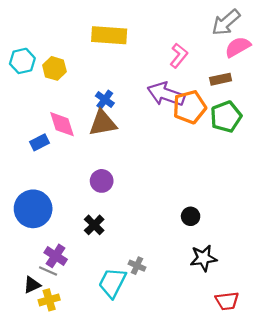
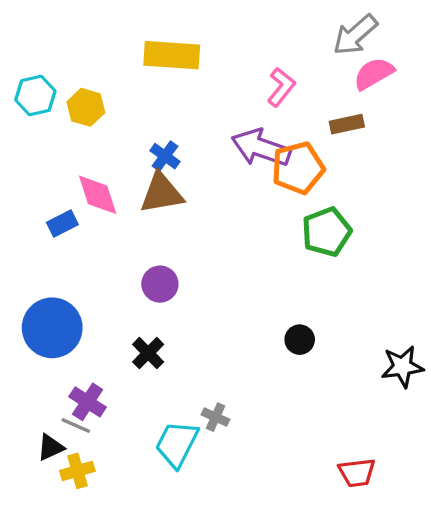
green pentagon: (226, 117) -> (327, 232), moved
black star: (203, 258) -> (402, 367), moved

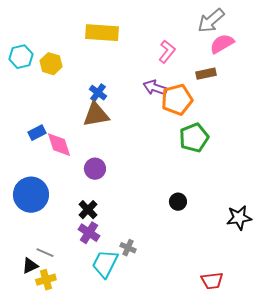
purple arrow: (261, 148) -> (155, 88), size x0.7
pink diamond: (98, 195) -> (59, 145), moved
purple cross: (88, 402) -> (89, 233), moved

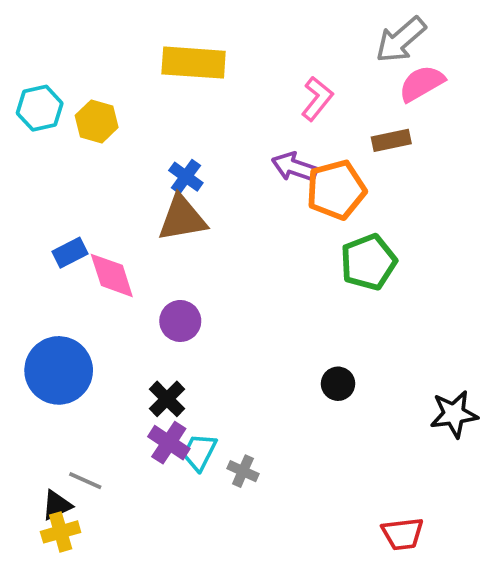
cyan trapezoid: (105, 264) -> (199, 452), moved, size x0.7
yellow cross: (46, 280) -> (61, 532), moved

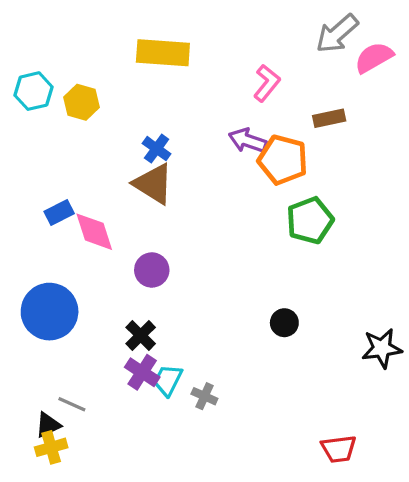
pink semicircle: (422, 83) -> (374, 58), moved
orange pentagon: (336, 190) -> (283, 160), turned 30
brown triangle: (182, 218) -> (153, 184), turned 42

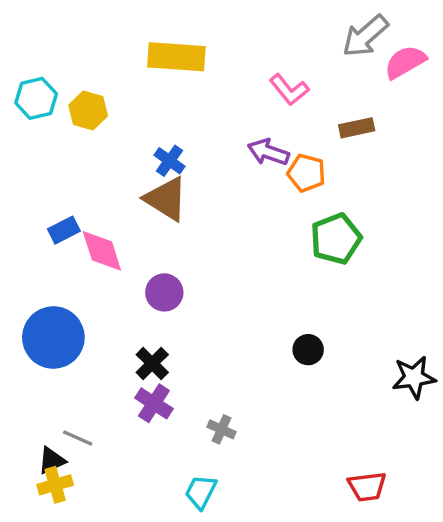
pink L-shape: (267, 83) -> (289, 90), turned 102
orange pentagon: (283, 160) -> (306, 173), size x0.7
cyan trapezoid: (168, 380) -> (201, 492), moved

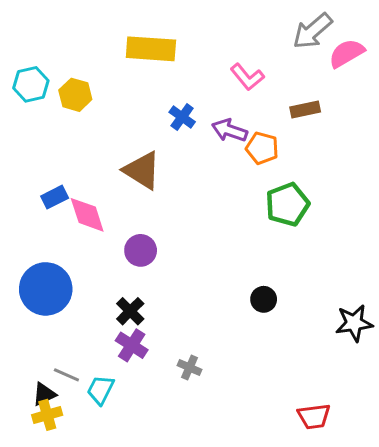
blue cross: (169, 161) -> (182, 117), moved
cyan trapezoid: (201, 492) -> (101, 390), moved

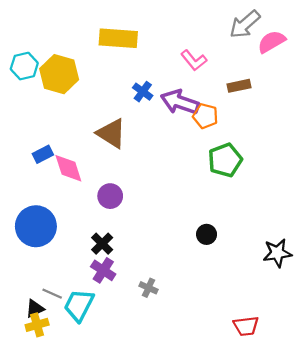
yellow hexagon: (75, 95) -> (59, 74), size x1.5
purple arrow: (230, 130) -> (180, 102), size x1.4
cyan trapezoid: (101, 390) -> (79, 305), size x1.4

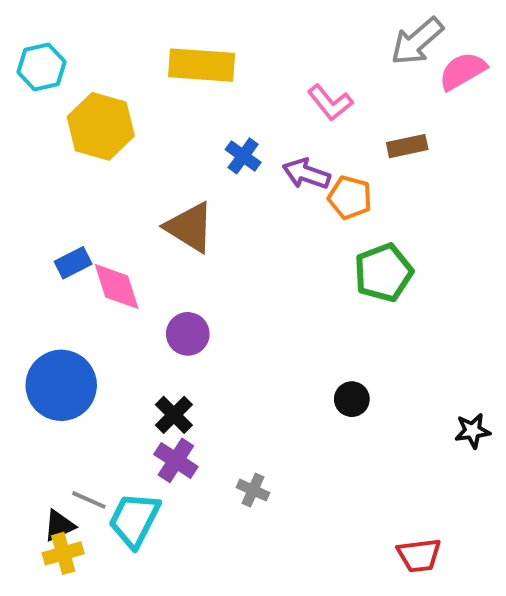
cyan hexagon: (24, 66) -> (41, 67), moved
purple arrow: (180, 102) -> (306, 174), size x0.7
black star: (277, 253) -> (472, 431), size x0.7

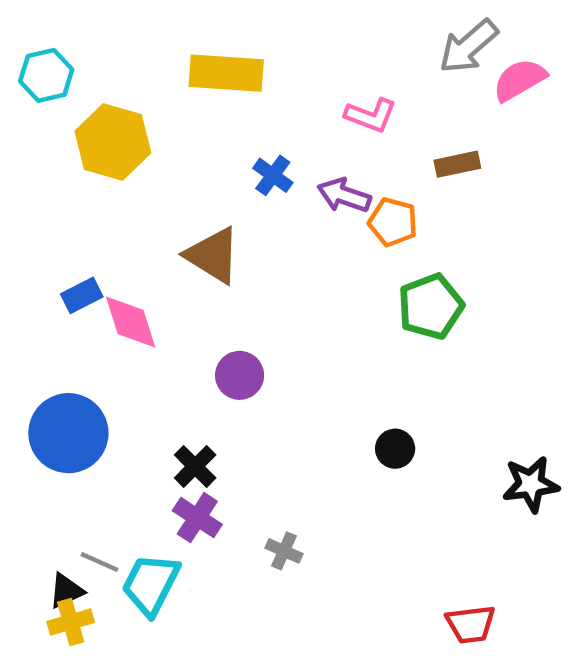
pink L-shape: (330, 103) -> (371, 115), turned -30
purple circle: (188, 334) -> (240, 375), moved
black star: (472, 431) -> (531, 484), size x1.4

